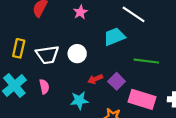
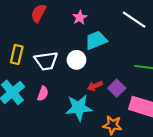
cyan trapezoid: (114, 37) -> (96, 40), moved
pink semicircle: (44, 87) -> (43, 94), turned 32
cyan star: (79, 100) -> (79, 108), size x1.4

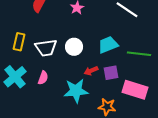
cyan trapezoid: (96, 40) -> (108, 45), moved
purple square: (117, 88) -> (111, 73), turned 35

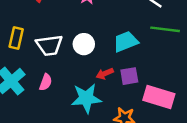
green line: (139, 54) -> (165, 29), moved

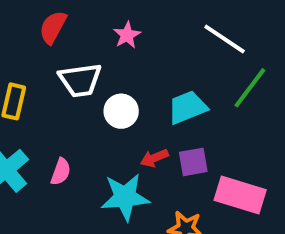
green line: (165, 29) -> (250, 88), turned -60
white trapezoid: (49, 45) -> (80, 80), moved

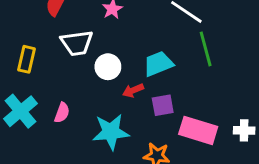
green line: (250, 88) -> (206, 49), turned -52
red arrow: (154, 158) -> (133, 90), moved

